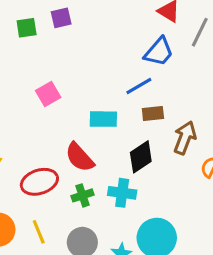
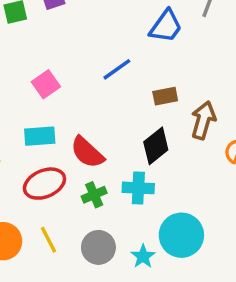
blue line: (139, 86) -> (117, 69), moved
cyan rectangle: (103, 119) -> (40, 136), moved

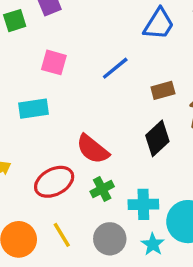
pink square: (46, 84) -> (54, 62), moved, turned -35
cyan rectangle: (40, 136) -> (33, 109), moved
cyan cross: (138, 188) -> (143, 204), moved

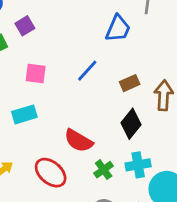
red ellipse: (54, 182) -> (51, 173), turned 76
green cross: (102, 189) -> (104, 170), moved
cyan cross: (143, 204) -> (138, 165), moved

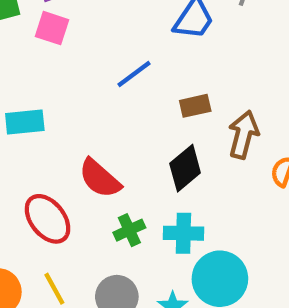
pink square: (36, 73) -> (52, 28), moved

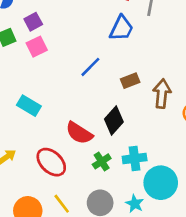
pink square: (52, 28) -> (37, 47), turned -36
cyan rectangle: (25, 122) -> (29, 106), turned 45
black diamond: (185, 168) -> (114, 121), moved

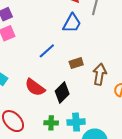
red semicircle: (79, 133) -> (35, 87), moved
green cross: (102, 161) -> (51, 123), turned 32

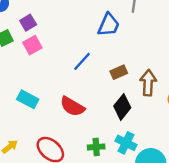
black diamond: (62, 93) -> (122, 107), moved
cyan cross: (76, 122) -> (126, 143), turned 36

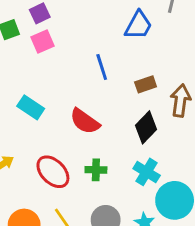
blue line: (82, 61) -> (102, 67), turned -65
green cross: (96, 147) -> (96, 170), moved

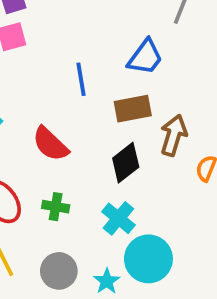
blue trapezoid: (138, 25) -> (145, 57), moved
brown rectangle: (146, 84) -> (133, 109), size x1.4

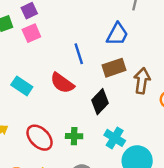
red semicircle: (50, 144) -> (62, 83), moved
black diamond: (126, 163) -> (100, 102), moved

